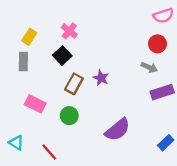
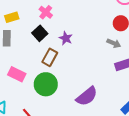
yellow rectangle: (29, 37) -> (12, 17), turned 40
purple star: (101, 78) -> (66, 38), moved
green circle: (69, 116) -> (46, 84), size x1.5

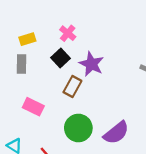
purple star: (66, 38) -> (91, 64), size x1.5
green circle: (46, 84) -> (78, 128), moved

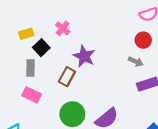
black square: (61, 58) -> (41, 48), moved
gray rectangle: (21, 64) -> (30, 68), moved

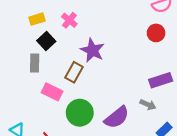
yellow rectangle: (26, 34) -> (37, 19), moved
gray arrow: (136, 62) -> (148, 105), moved
pink rectangle: (32, 95) -> (52, 92), moved

